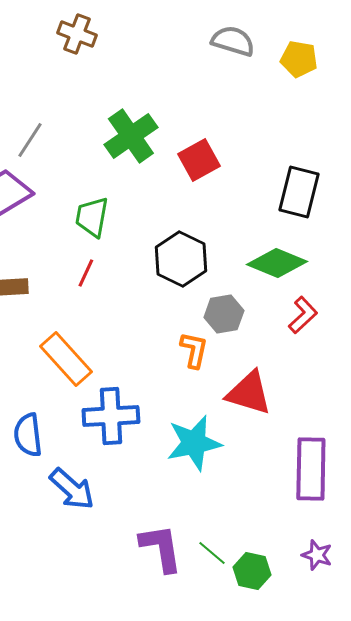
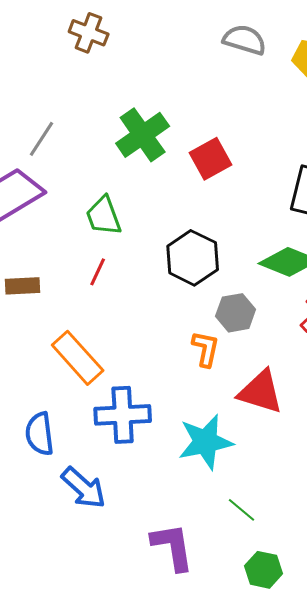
green trapezoid: (92, 217) -> (104, 216), turned -30
green line: (212, 553) -> (242, 510), moved

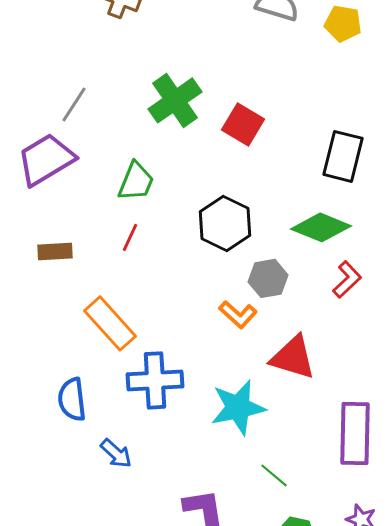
red square: (211, 159) -> (243, 124), turned -30
green trapezoid: (104, 216) -> (136, 181), turned -138
orange L-shape: (206, 349) -> (238, 314), turned 120
blue arrow: (84, 488) -> (116, 453), size x0.7

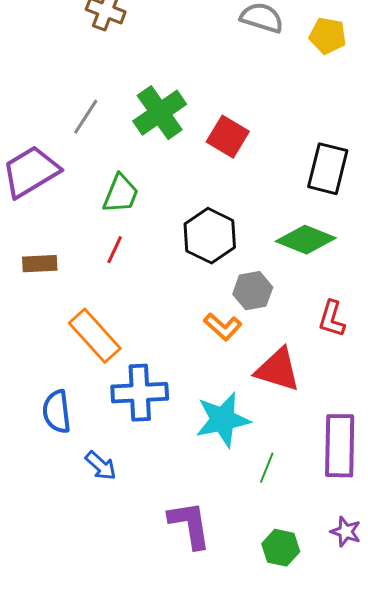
gray line: (74, 104) -> (86, 117), moved
red L-shape: (347, 279) -> (332, 319), moved, turned 150
green line: (274, 475) -> (267, 468), moved, turned 72

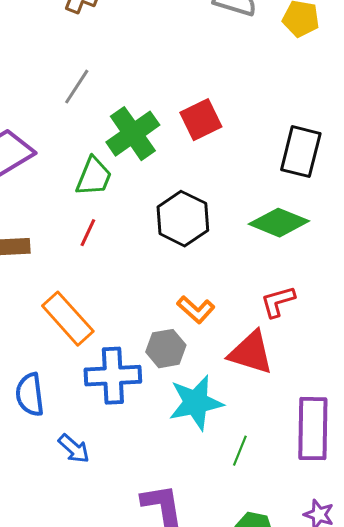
green cross: (160, 113) -> (133, 134), moved
gray line: (86, 117) -> (77, 87), moved
red square: (228, 137) -> (201, 120), turned 33
gray hexagon: (253, 291) -> (166, 349), moved
red L-shape: (332, 319) -> (278, 302), moved, turned 57

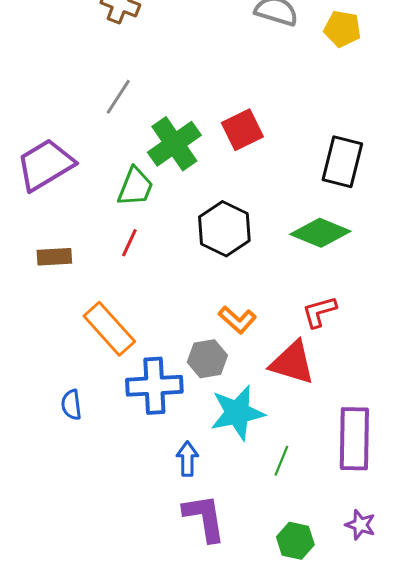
blue semicircle: (30, 395) -> (71, 405), size x0.7
blue arrow: (74, 449) -> (187, 459), moved, turned -132

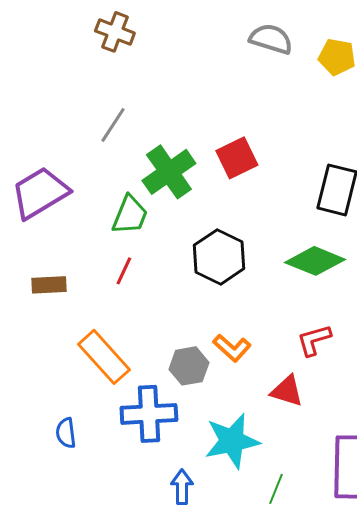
gray hexagon: (207, 359) -> (189, 366), moved
red triangle: (292, 363) -> (287, 391), size x0.7

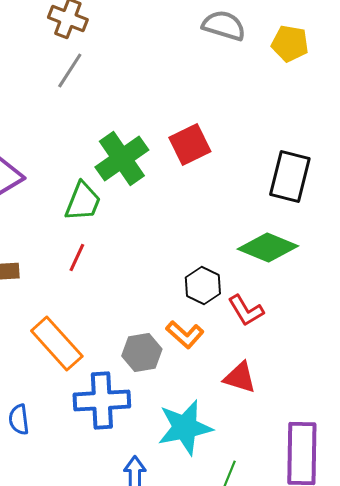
gray line: (113, 125) -> (70, 70), moved
black hexagon: (219, 257) -> (203, 286), moved, size x0.7
red L-shape: (314, 340) -> (246, 310), moved, turned -105

